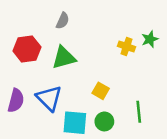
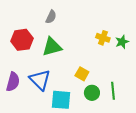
green star: (150, 39) -> (122, 42), moved
green circle: (104, 121) -> (92, 93), moved

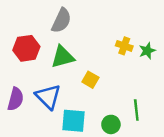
gray semicircle: (51, 17) -> (61, 21), size x1.5
yellow square: (82, 74) -> (90, 80), moved
green circle: (92, 93) -> (111, 124), moved

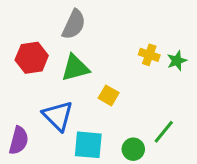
purple semicircle: (16, 99) -> (19, 140), moved
green line: (136, 110) -> (164, 132), turned 45

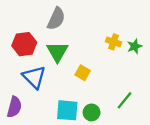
green triangle: (75, 68) -> (57, 52), turned -45
blue triangle: (58, 116) -> (34, 77), moved
green circle: (133, 149) -> (92, 112), moved

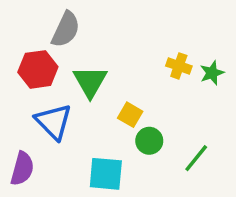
gray semicircle: (56, 19) -> (66, 29), moved
green circle: (92, 112) -> (149, 141), moved

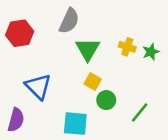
gray semicircle: (66, 29) -> (69, 21), moved
red hexagon: (38, 69) -> (20, 33), moved
green triangle: (90, 82) -> (88, 49), moved

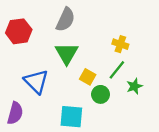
green triangle: (88, 49) -> (67, 53), moved
green star: (151, 52) -> (134, 86), moved
green line: (140, 112) -> (117, 70), moved

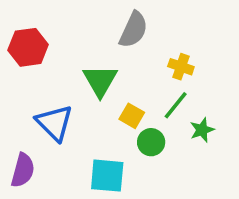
gray semicircle: (65, 20) -> (134, 30), moved

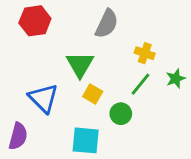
red hexagon: (28, 47) -> (35, 21), moved
yellow square: (132, 116) -> (93, 94), moved
green star: (202, 130) -> (176, 79), moved

